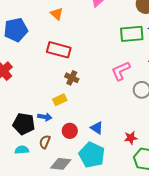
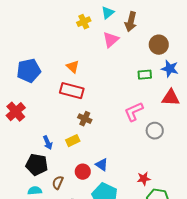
orange triangle: (57, 14) -> (73, 67), moved
green rectangle: (132, 34) -> (145, 75), size x0.6
blue arrow: (45, 117) -> (48, 143), moved, turned 56
blue triangle: (97, 128) -> (102, 165), moved

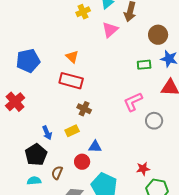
black pentagon: (37, 165) -> (36, 155), turned 30
blue triangle: (102, 165) -> (95, 147), moved, turned -32

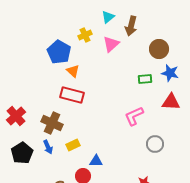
yellow cross: (83, 12) -> (85, 35), moved
blue pentagon: (28, 61) -> (59, 52), moved, turned -30
brown cross: (84, 109) -> (52, 123), moved, size x1.5
gray circle: (154, 121) -> (155, 144), moved
black pentagon: (36, 155) -> (22, 153), moved

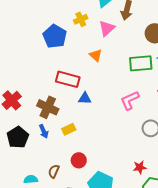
orange triangle: (73, 71) -> (96, 55), moved
green rectangle: (145, 79) -> (141, 63), size x1.6
blue triangle: (96, 161) -> (85, 98), moved

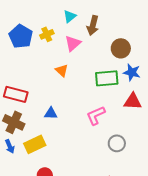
blue pentagon: (55, 36) -> (21, 36), moved
red rectangle: (68, 79) -> (16, 94), moved
yellow rectangle: (69, 129) -> (35, 144), size x1.5

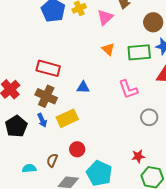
orange triangle: (62, 70) -> (108, 49), moved
pink L-shape: (96, 115) -> (128, 89), turned -85

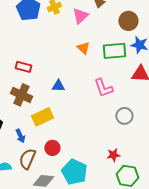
red rectangle: (48, 68) -> (23, 67), size x0.7
blue arrow: (42, 120) -> (20, 136), moved
brown semicircle: (52, 160) -> (27, 159), size x1.5

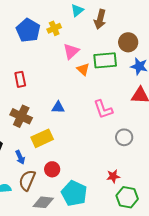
pink triangle: (80, 16) -> (71, 51), moved
green rectangle: (114, 51) -> (105, 60), moved
red rectangle: (23, 67) -> (20, 79), moved, turned 63

